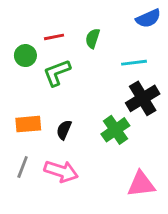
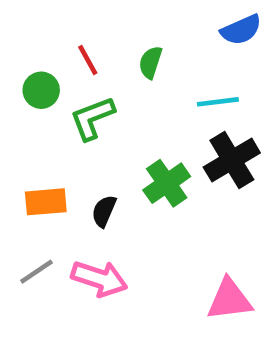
red line: (54, 37) -> (88, 60), turned 72
green cross: (115, 130) -> (167, 183), moved
gray line: (23, 167) -> (37, 272), turned 35

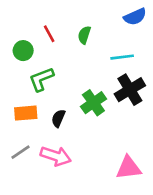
green L-shape: (92, 118) -> (41, 79), moved

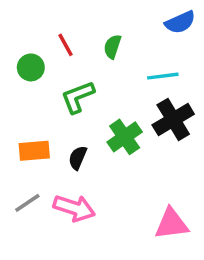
green L-shape: (41, 79) -> (78, 97), moved

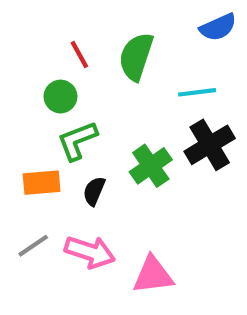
green semicircle: (112, 47) -> (136, 57), size x1.6
green circle: (31, 67) -> (60, 97), moved
green L-shape: (78, 97) -> (77, 141), moved
pink triangle: (171, 224) -> (153, 275), moved

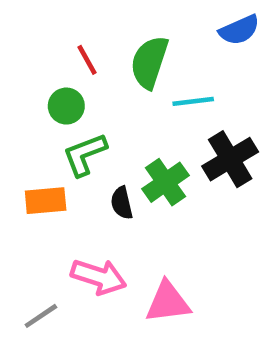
cyan line: (197, 92) -> (193, 101), moved
black semicircle: (94, 191) -> (122, 203), moved, turned -36
gray line: (33, 246) -> (41, 316), moved

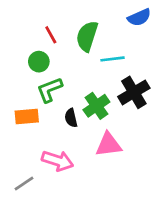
pink triangle: (168, 302) -> (108, 145), moved

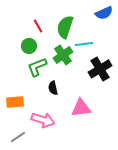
green cross: (96, 106) -> (63, 55), moved
orange rectangle: (27, 117) -> (15, 102), moved

